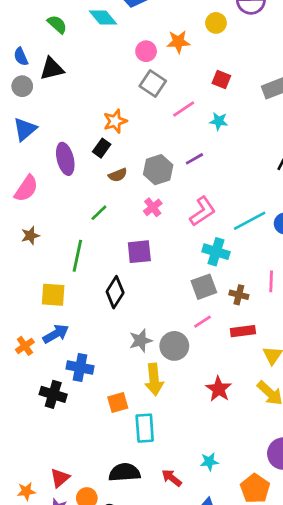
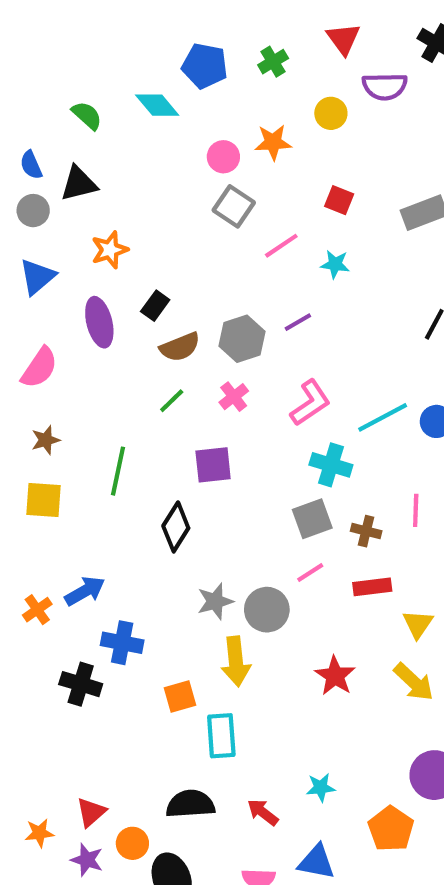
orange star: (115, 121) -> (110, 250), moved
brown semicircle: (118, 175) -> (180, 347), size x1.4
green line: (99, 213) -> (172, 401), moved
yellow square: (53, 295) -> (43, 500), moved

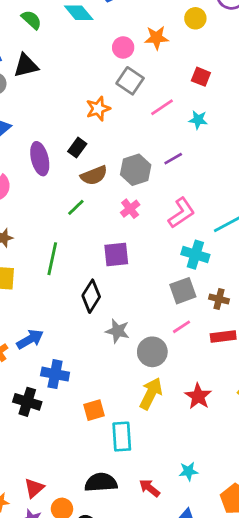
orange star: (110, 250) -> (98, 109), moved
green line: (172, 401) -> (76, 207), moved
gray star: (215, 601) -> (118, 331), moved, turned 30
yellow arrow: (236, 661) -> (151, 393), moved, turned -148

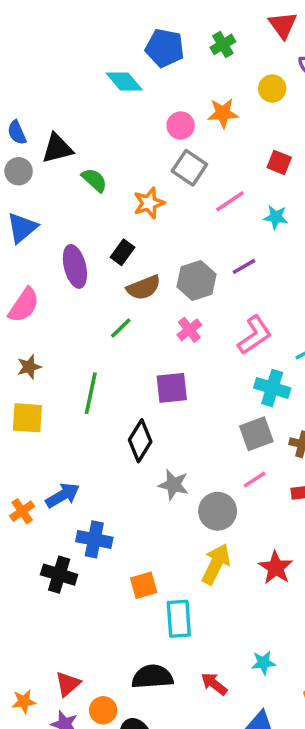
green semicircle: (31, 20) -> (94, 180), moved

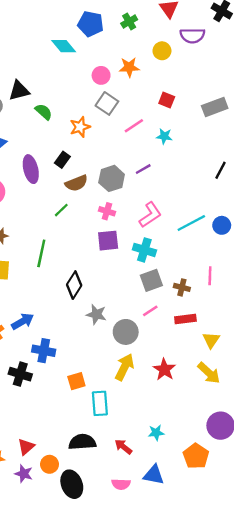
pink cross: (189, 330) -> (107, 211), turned -35
purple square: (172, 388) -> (108, 241), moved
cyan cross: (272, 388) -> (144, 250), moved

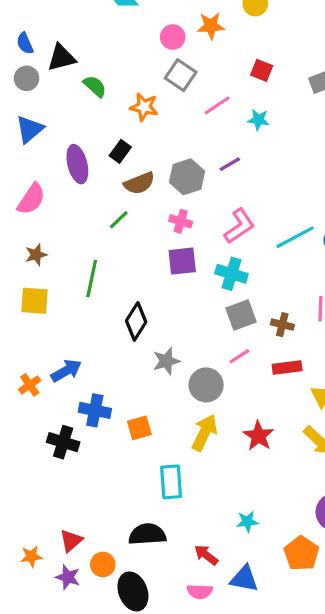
orange star: (80, 127) -> (144, 107), turned 30
gray star: (96, 314) -> (166, 361), turned -30
orange square: (76, 381) -> (139, 428), moved
red arrow: (123, 447) -> (206, 555), moved

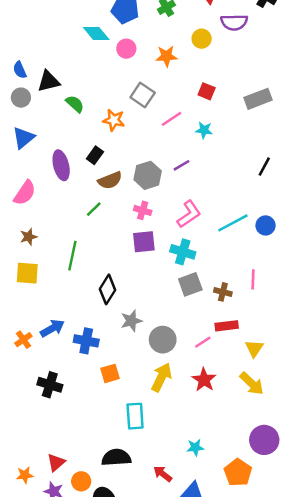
pink circle: (173, 37) -> (126, 49), moved
pink line: (239, 356) -> (203, 342), moved
blue cross: (95, 410) -> (86, 341), moved

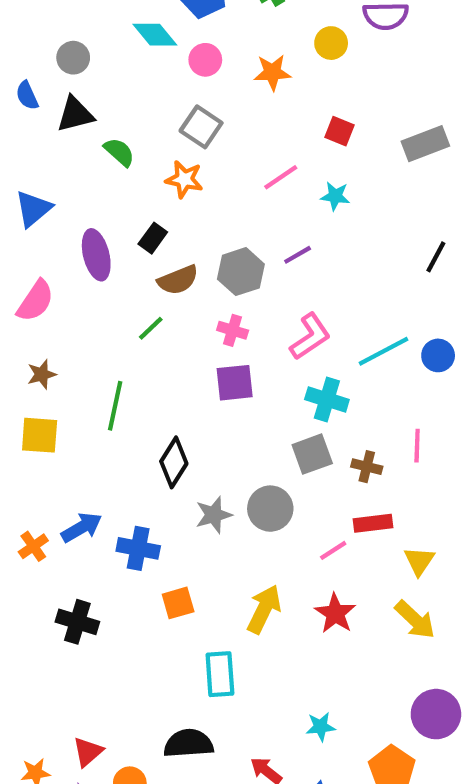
gray square: (143, 95) -> (201, 127), moved
gray circle: (21, 98) -> (73, 58), moved
cyan cross: (183, 252) -> (327, 400), moved
gray circle: (163, 340) -> (270, 509), moved

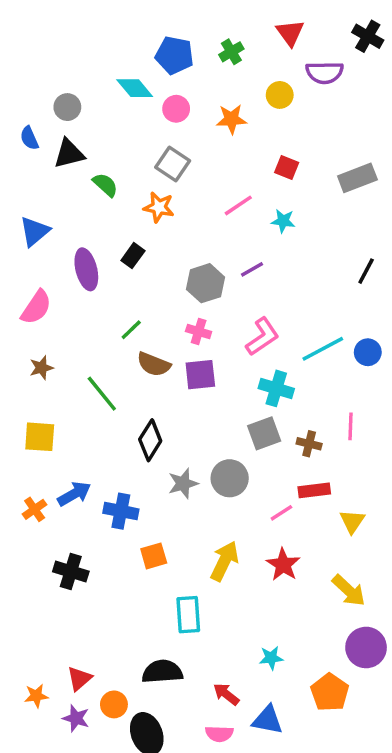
brown semicircle: (178, 280) -> (154, 364), moved, turned 44
green line: (115, 406) -> (102, 394), turned -51
yellow square: (40, 435) -> (40, 437), moved
yellow arrow: (415, 620) -> (349, 590), moved

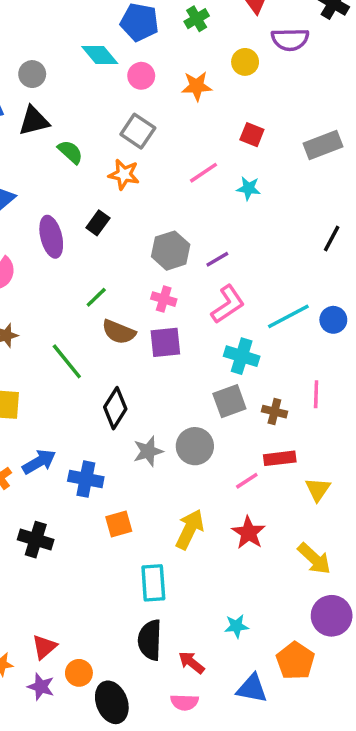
purple line: (252, 269) -> (217, 259), moved
black semicircle: (162, 672) -> (150, 640), moved, turned -84
blue triangle: (268, 720) -> (252, 688), moved

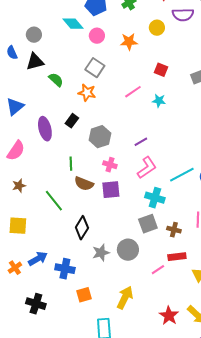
gray hexagon: (171, 251) -> (100, 137), moved
green line: (96, 297) -> (71, 164), turned -48
red star: (249, 533) -> (169, 316), moved

